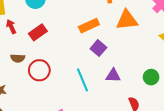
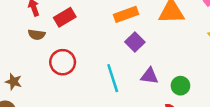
brown semicircle: (18, 58) -> (37, 35), moved
green circle: (151, 77) -> (180, 86), moved

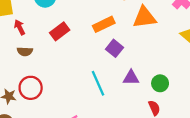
red rectangle: (65, 17) -> (60, 31), moved
red circle: (63, 62) -> (31, 88), moved

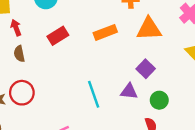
purple square: (115, 48) -> (146, 69), moved
brown semicircle: (25, 51) -> (19, 54), turned 72

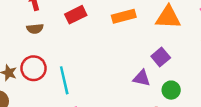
brown semicircle: (19, 54) -> (35, 29), turned -91
cyan line: (94, 94) -> (64, 80), moved

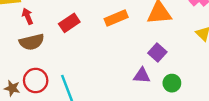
brown semicircle: (35, 29) -> (32, 42), size x1.5

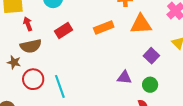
purple square: (157, 53) -> (151, 56), moved
brown star: (12, 88) -> (14, 62), moved

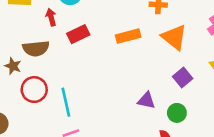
red arrow: (28, 24) -> (51, 17), moved
orange triangle: (141, 24) -> (174, 37), turned 35

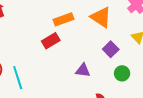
red rectangle: (78, 34) -> (51, 41), moved
green circle: (177, 113) -> (122, 73), moved

